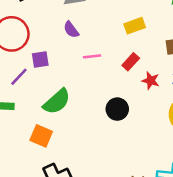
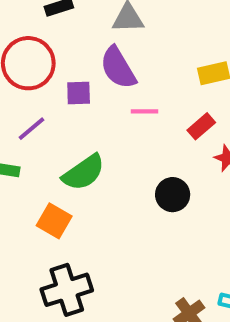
purple semicircle: (71, 30) -> (118, 68), size x1.6
purple square: (40, 60) -> (79, 93), moved

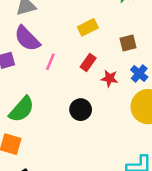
pink line: (145, 111) -> (50, 62), turned -54

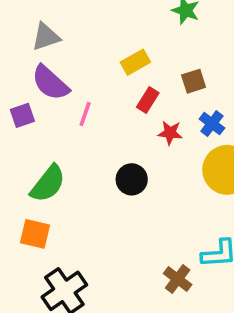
red rectangle: (88, 63) -> (148, 100), moved

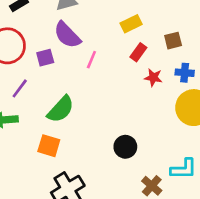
blue cross: (212, 124) -> (185, 73), turned -36
black circle: (132, 179) -> (125, 147), moved

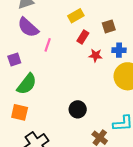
purple square: (45, 58) -> (14, 60), moved

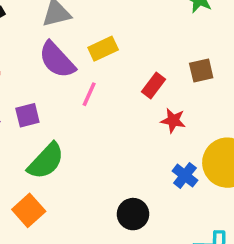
yellow rectangle: (76, 16) -> (103, 49), moved
blue cross: (119, 50) -> (185, 176), moved, turned 32
orange square: (20, 112) -> (29, 210), turned 30

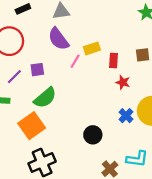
yellow rectangle: (103, 49) -> (92, 48), moved
red rectangle: (153, 86) -> (113, 60), turned -40
orange square: (29, 210) -> (32, 126), size x1.4

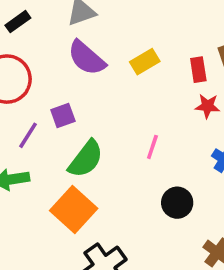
red rectangle: (113, 60) -> (198, 70), moved
pink line: (75, 61) -> (152, 147), moved

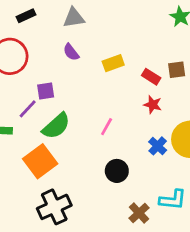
purple semicircle: (87, 58) -> (71, 52), size x0.6
red rectangle: (198, 70) -> (151, 77), turned -60
purple line: (28, 135) -> (28, 109), moved

